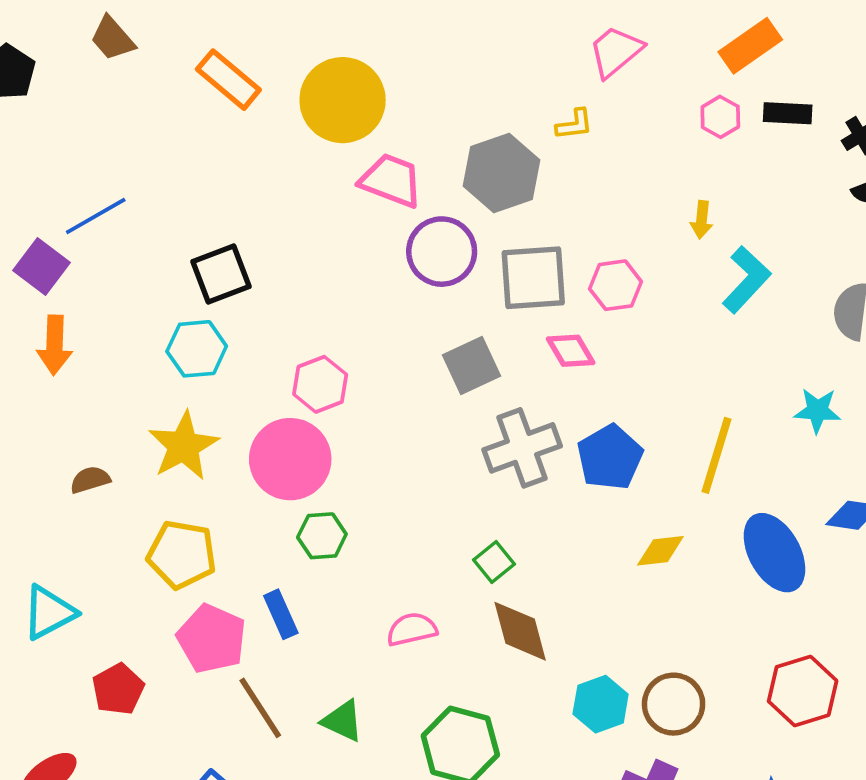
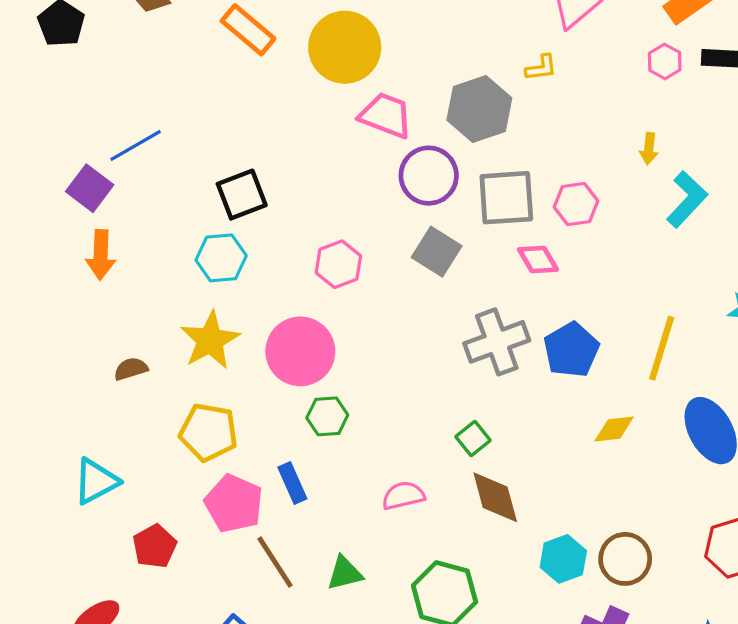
gray square: (472, 366) -> (437, 252), moved, turned -33
pink hexagon: (320, 384) -> (338, 264), moved
green triangle: (343, 721) -> (345, 573), turned -39

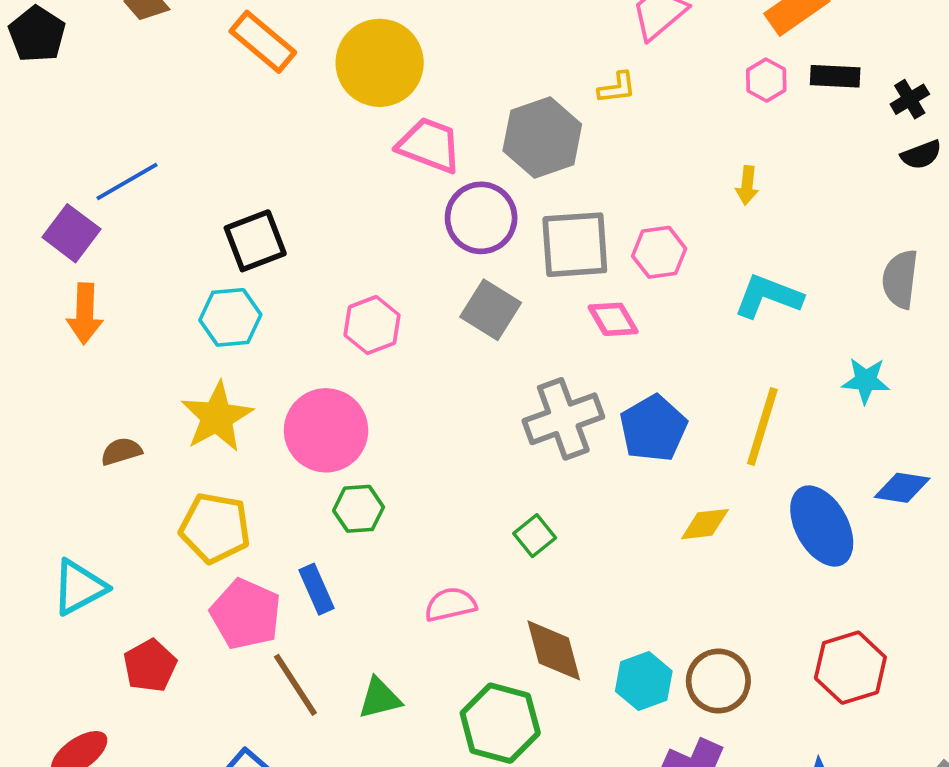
cyan L-shape: (687, 199) -> (768, 296), moved, turned -112
brown diamond: (495, 497) -> (554, 650), moved

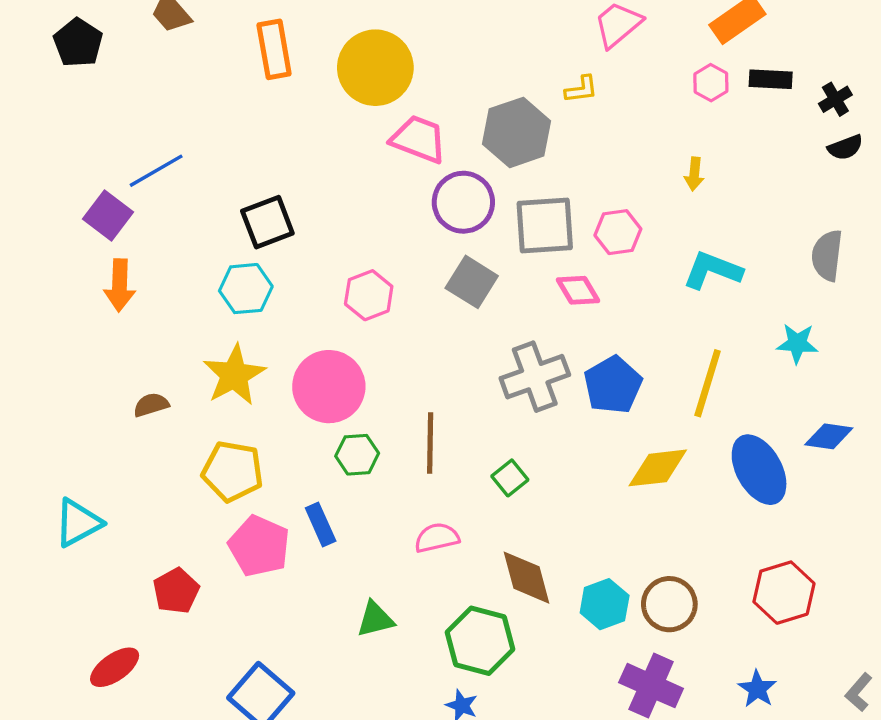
orange rectangle: (263, 42) -> (274, 49), turned 40
yellow diamond: (705, 524) -> (658, 468), size x1.4
cyan triangle: (79, 587) -> (78, 523), moved
brown line: (295, 685) -> (430, 443), moved, turned 34

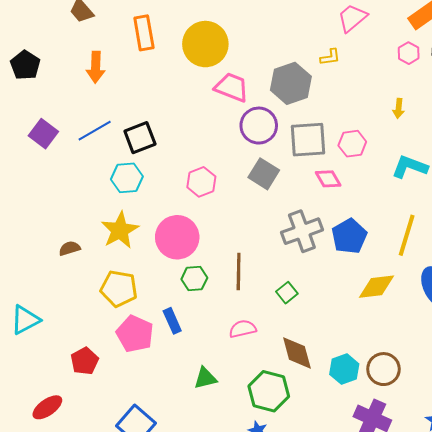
black pentagon: (78, 43) -> (25, 65), moved
blue line: (156, 171) -> (95, 131), moved
orange arrow: (120, 285) -> (96, 67), moved

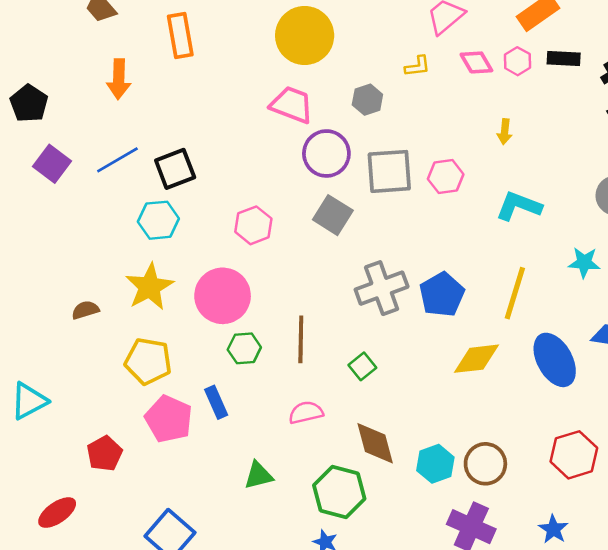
yellow circle: (205, 44) -> (305, 36), moved
black pentagon: (25, 65) -> (29, 103), moved
gray hexagon: (291, 83) -> (367, 100), size x0.6
pink diamond: (328, 179) -> (476, 62), moved

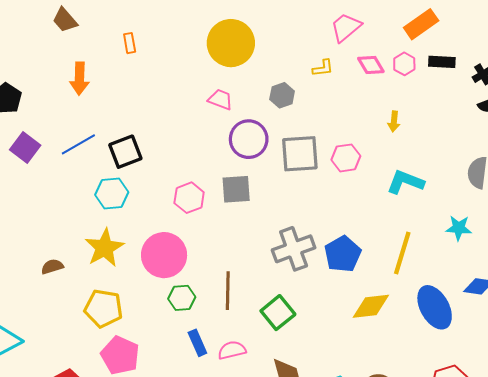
orange rectangle: (180, 36) -> (130, 43), size x0.6
pink trapezoid: (292, 105) -> (220, 99), size x0.7
gray square: (333, 215) -> (236, 189), moved, turned -36
green square: (362, 366) -> (278, 313), size x1.5
blue rectangle: (216, 402) -> (197, 343), moved

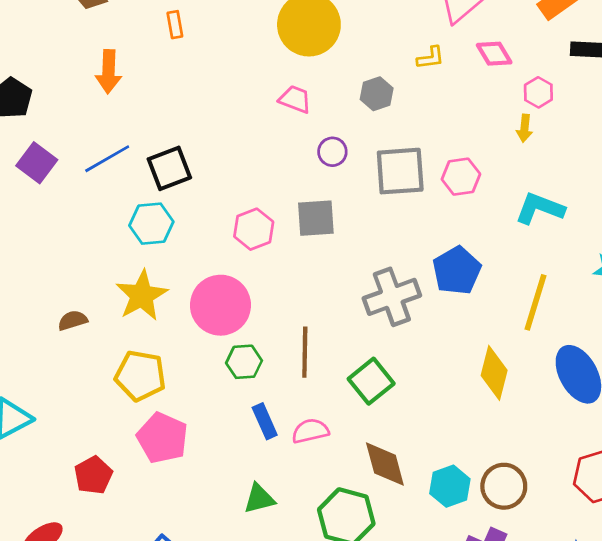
pink hexagon: (404, 64) -> (538, 92), moved
purple circle: (249, 139) -> (332, 152), size x0.6
blue pentagon: (343, 254) -> (457, 271), moved
yellow diamond: (371, 306) -> (494, 373), turned -69

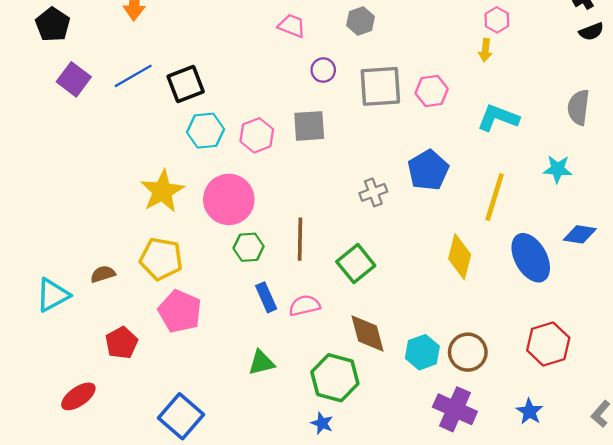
cyan hexagon: (151, 224) -> (205, 131), moved
gray cross: (392, 297) -> (373, 192), size x0.6
brown semicircle: (73, 320) -> (103, 274), moved

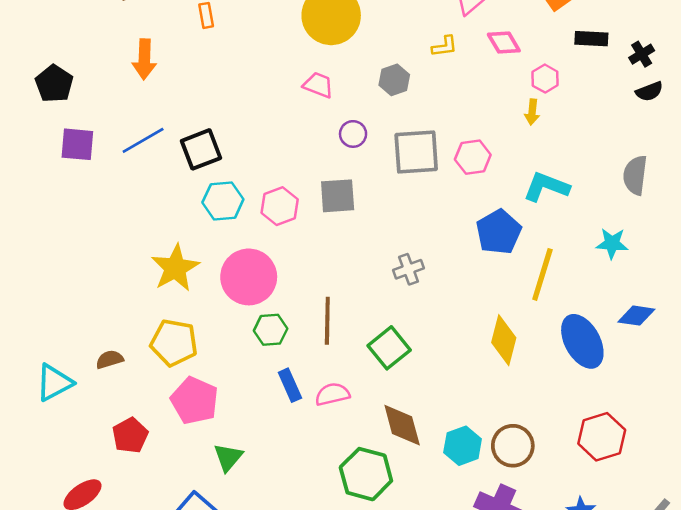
purple square: (74, 79) -> (77, 144), turned -32
blue pentagon: (428, 170) -> (499, 232), moved
green triangle: (261, 363) -> (228, 457), moved, turned -36

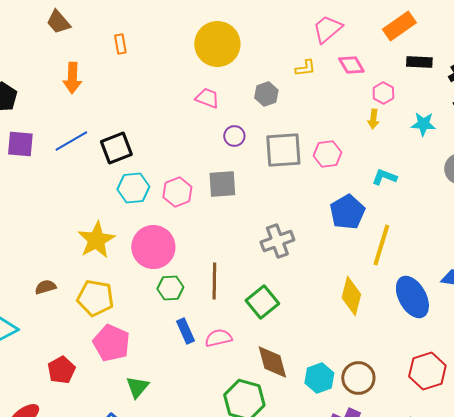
cyan L-shape: (546, 187) -> (384, 177), size x0.7
cyan star: (612, 243) -> (423, 124), moved
gray cross: (408, 269) -> (277, 241), size x1.4
brown semicircle: (110, 359) -> (45, 287), moved

